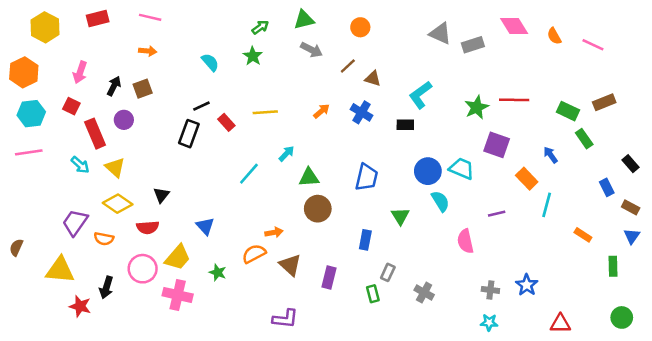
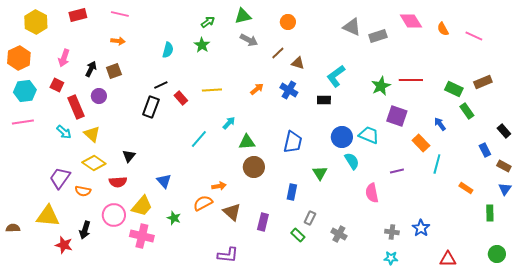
cyan semicircle: (210, 62) -> (168, 50), turned 56
brown semicircle: (16, 247) -> (13, 228), moved, turned 64
green rectangle: (373, 294) -> (298, 235), turned -32

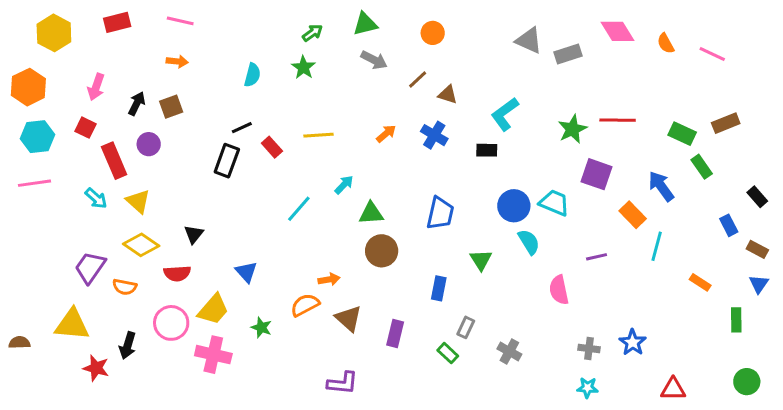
blue arrow: (440, 124) -> (661, 186), size x1.5

